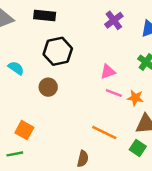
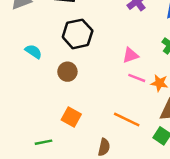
orange square: (24, 130) -> (71, 117), moved
green line: (15, 154) -> (44, 142), moved

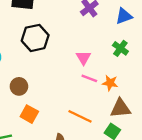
pink triangle: (130, 55) -> (84, 58), turned -42
brown circle: (67, 72) -> (19, 86), moved

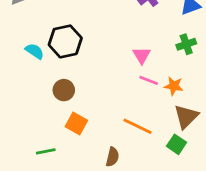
black hexagon: (35, 38) -> (65, 41), moved
green cross: (120, 48) -> (186, 44), turned 35
brown triangle: (120, 108) -> (186, 117), turned -40

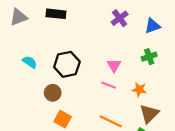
black hexagon: (65, 41) -> (67, 64), moved
pink line: (149, 80) -> (109, 85), moved

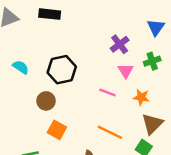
purple cross: (120, 18) -> (120, 44), moved
blue triangle: (152, 26) -> (156, 27), turned -35
pink triangle: (114, 65) -> (126, 71), moved

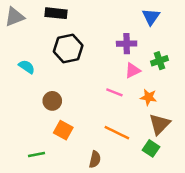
blue triangle: (156, 27) -> (151, 17), moved
purple cross: (120, 44) -> (127, 44), turned 36
black hexagon: (62, 70) -> (68, 49), moved
pink triangle: (126, 71) -> (133, 70), turned 35

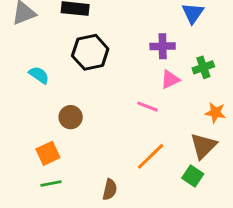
orange star: (149, 97) -> (215, 113), moved
orange square: (63, 130) -> (48, 153), moved, turned 36
orange line: (117, 133) -> (151, 156), turned -70
brown semicircle: (95, 159) -> (110, 190), moved

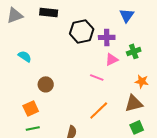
black hexagon: (90, 52) -> (82, 31), moved
brown triangle: (203, 146) -> (134, 103), turned 30
green square: (193, 176) -> (137, 127), moved, turned 32

